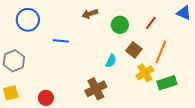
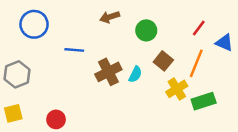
blue triangle: (184, 13) -> (224, 43), moved
red line: (151, 23) -> (199, 28), moved
brown cross: (96, 89) -> (108, 72), moved

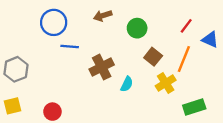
blue circle: (34, 24) -> (54, 22), moved
cyan semicircle: (135, 74) -> (127, 84), moved
green rectangle: (204, 101) -> (194, 107), moved

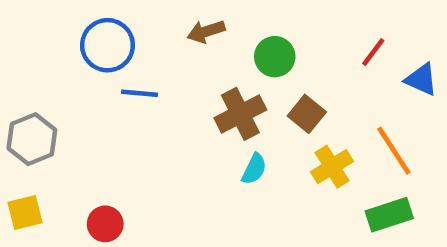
orange line: (184, 59) -> (394, 151), moved, turned -55
brown cross: (102, 67) -> (240, 114), moved

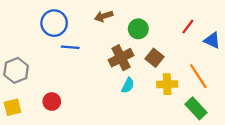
yellow cross: (332, 167) -> (167, 84), turned 30
green rectangle: (389, 215) -> (196, 108), turned 65
red circle: (105, 224) -> (52, 102), moved

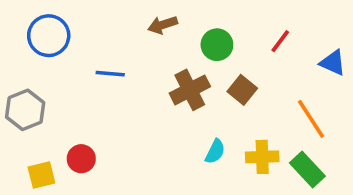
blue circle: (54, 23) -> (49, 36), moved
red line: (188, 27) -> (280, 41), moved
yellow cross: (167, 84) -> (262, 157), moved
cyan semicircle: (128, 85) -> (215, 151), moved
yellow square: (13, 107) -> (41, 175), moved

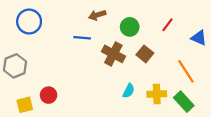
blue line: (110, 74) -> (82, 38), moved
brown cross: (190, 90) -> (113, 54), turned -35

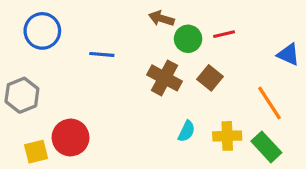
brown arrow: (97, 15) -> (161, 18), moved, turned 35
red line: (168, 25) -> (224, 34), moved, turned 40
blue line: (82, 38) -> (102, 54), moved
red circle: (49, 95) -> (71, 137), size x1.5

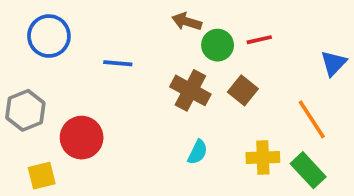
blue triangle: (288, 54) -> (334, 63), turned 50
cyan semicircle: (186, 131) -> (198, 152), moved
red circle: (71, 137) -> (82, 138), moved

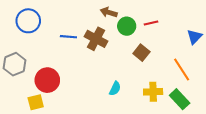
brown cross: (190, 90) -> (96, 39), moved
yellow square: (42, 176) -> (36, 102), moved

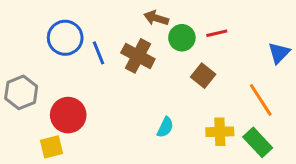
blue circle: (28, 21) -> (65, 38), moved
blue line: (68, 37) -> (99, 53), turned 63

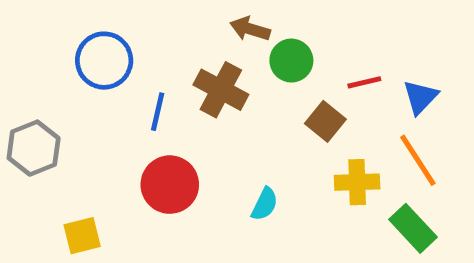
red line: (217, 33) -> (364, 82), moved
blue line: (99, 53) -> (158, 112), moved, turned 35
blue triangle: (279, 53) -> (420, 97), moved
red circle: (68, 115) -> (170, 185), moved
yellow cross: (220, 132) -> (357, 182), moved

